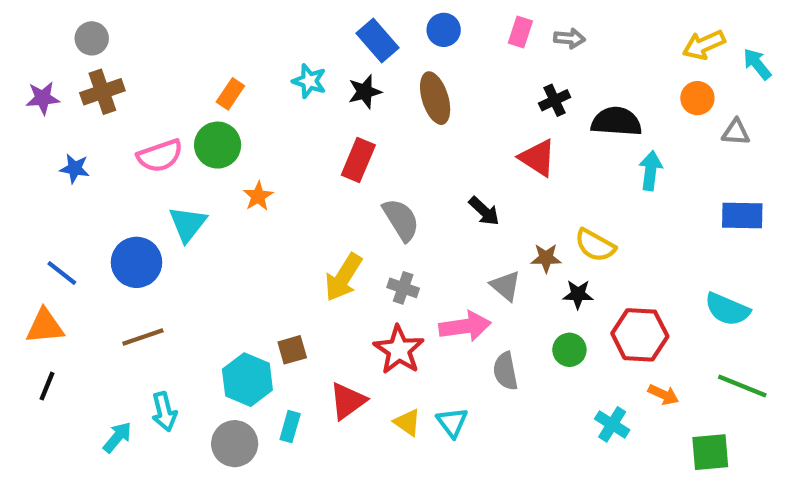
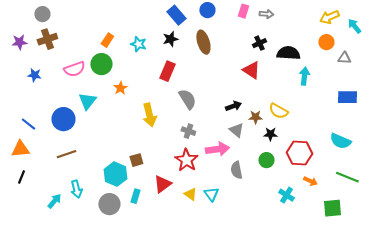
cyan star: (309, 81) -> (138, 44), moved
black arrow: (484, 211) -> (233, 106), moved, turned -63
yellow arrow: (343, 277) -> (149, 115), moved, turned -45

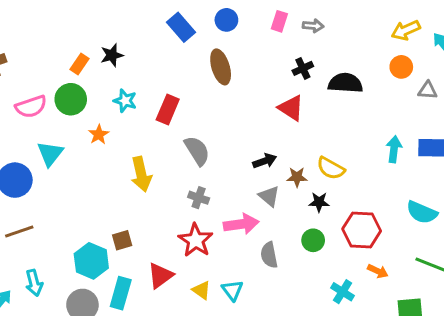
black star: (170, 39) -> (112, 55), moved
cyan star: (138, 44) -> (125, 101), moved
cyan arrow: (304, 76) -> (394, 149), moved
cyan rectangle: (135, 196) -> (121, 293), size x1.5

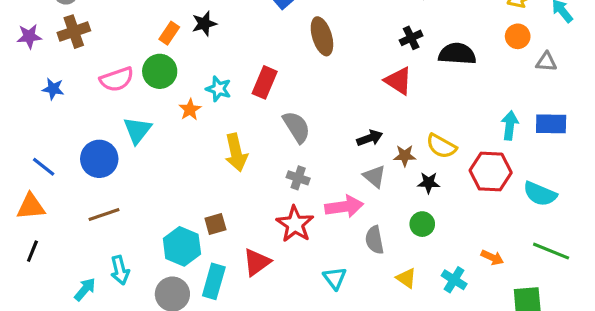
cyan star: (125, 101) -> (219, 89), moved
red hexagon: (362, 230) -> (491, 172), moved
yellow triangle: (201, 290) -> (406, 278), moved

